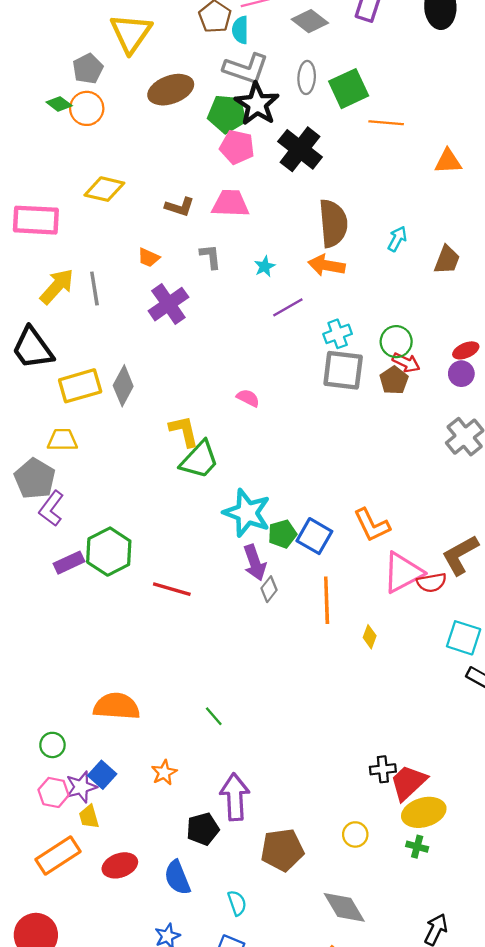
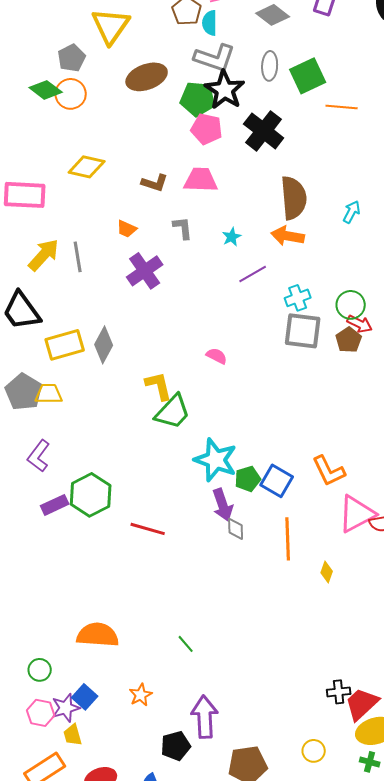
green diamond: (59, 104) -> (46, 90), size x1.4
gray pentagon: (35, 479) -> (24, 392), moved
gray diamond: (269, 589) -> (236, 529), turned -40

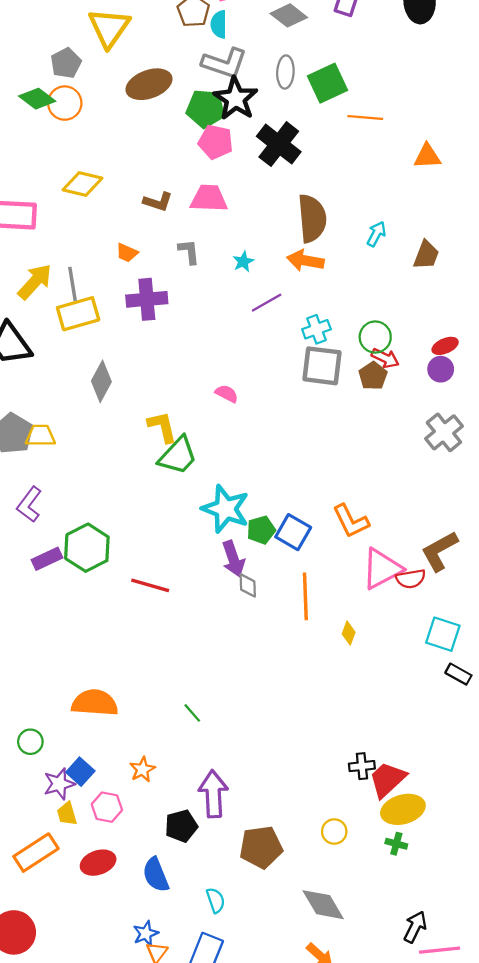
purple cross: (145, 271) -> (147, 299), turned 30
yellow rectangle: (65, 345) -> (78, 314), moved
pink hexagon: (41, 713) -> (107, 807), moved

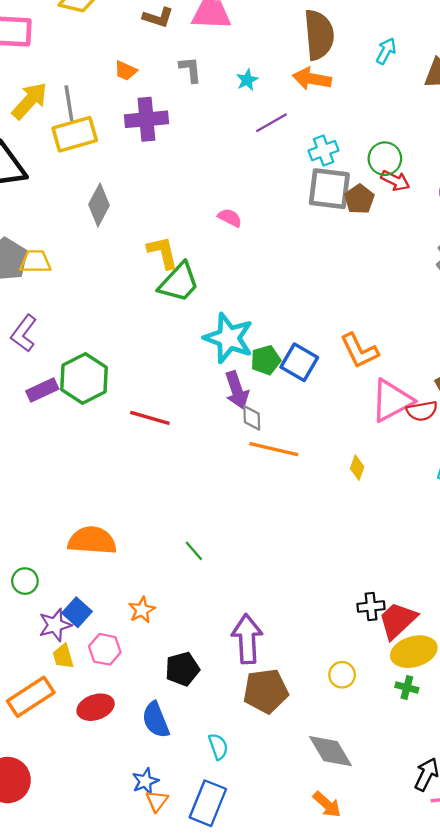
brown pentagon: (373, 376) -> (359, 199), moved
orange line: (305, 596) -> (274, 449), moved, turned -75
purple arrow: (213, 794) -> (247, 639), moved

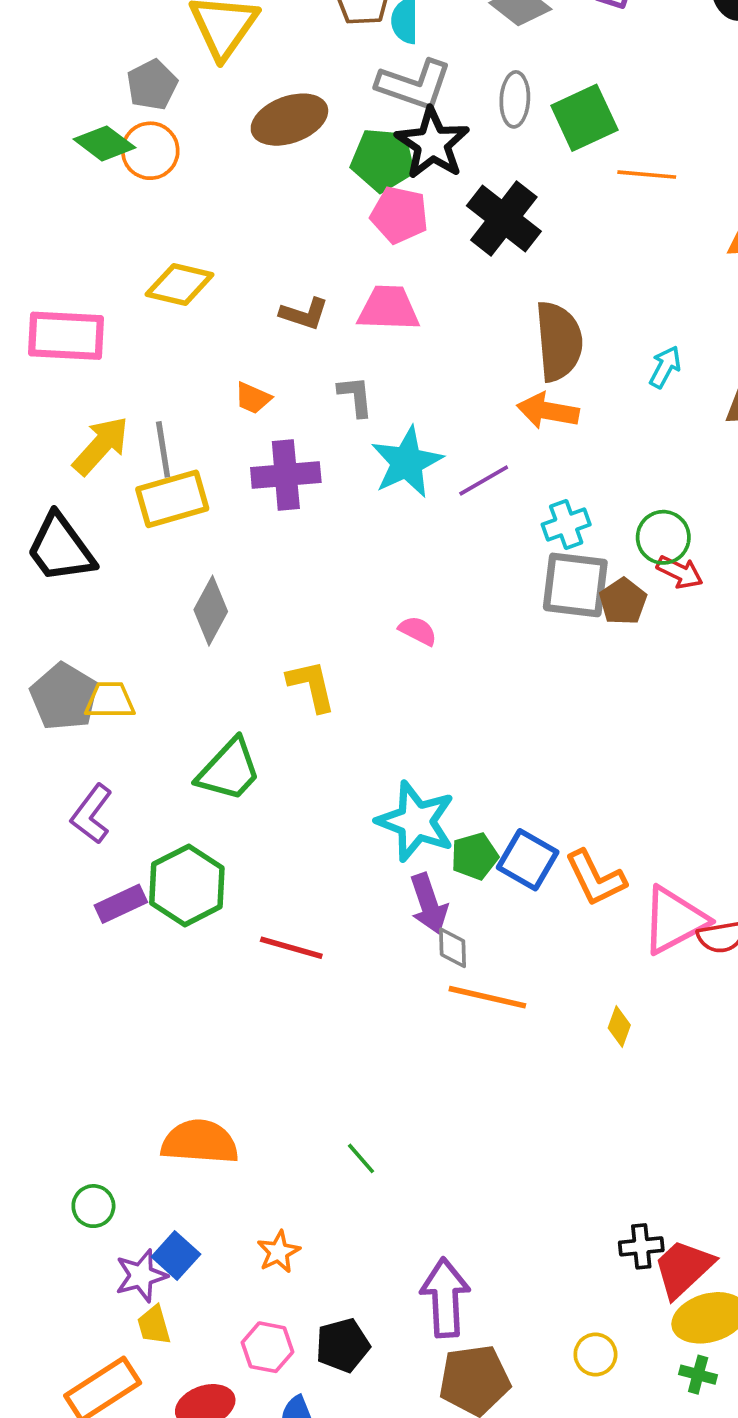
cyan star: (247, 80) -> (407, 462), moved, size x2.0
green trapezoid: (179, 282) -> (229, 770), moved
orange L-shape: (359, 351) -> (595, 878), moved
pink hexagon: (105, 649) -> (267, 1347), moved

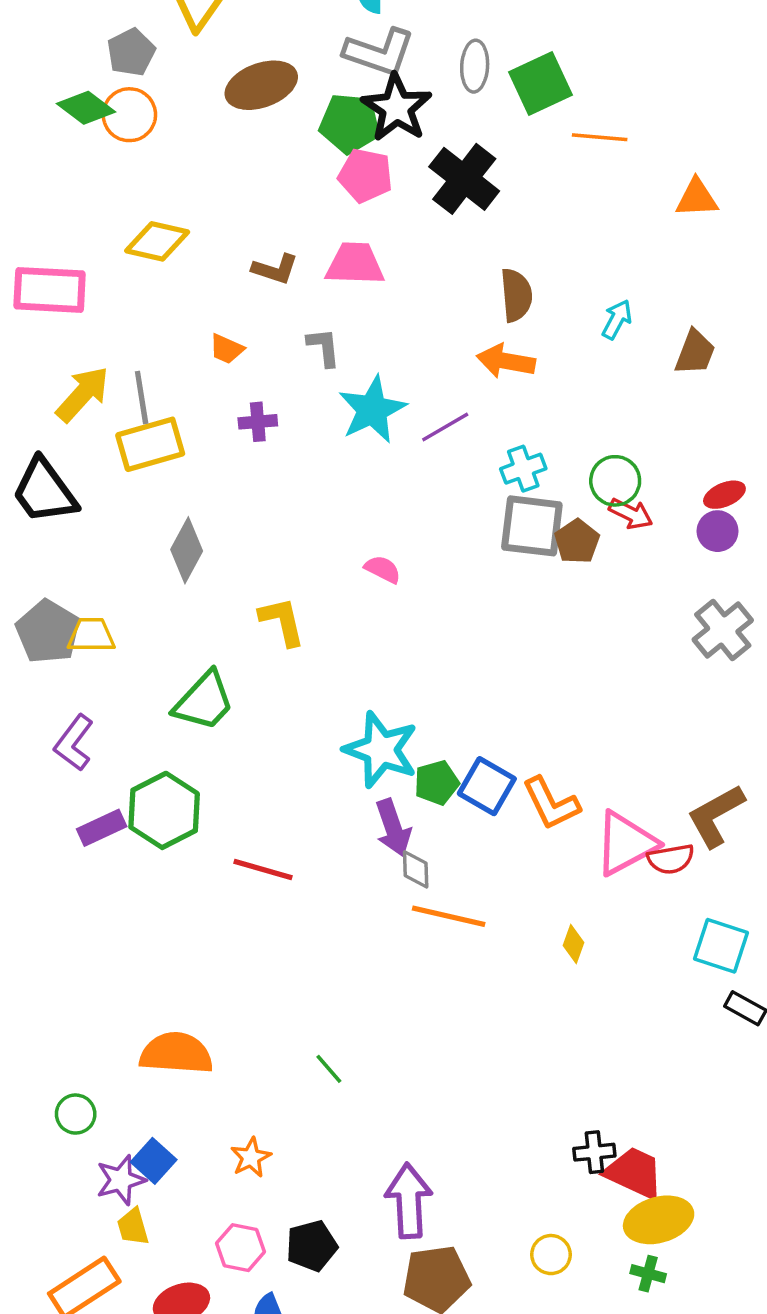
brown semicircle: (559, 341) -> (516, 295), size x0.7
purple cross: (286, 475) -> (258, 422), size x0.6
red trapezoid: (683, 1268) -> (634, 1173), turned 68

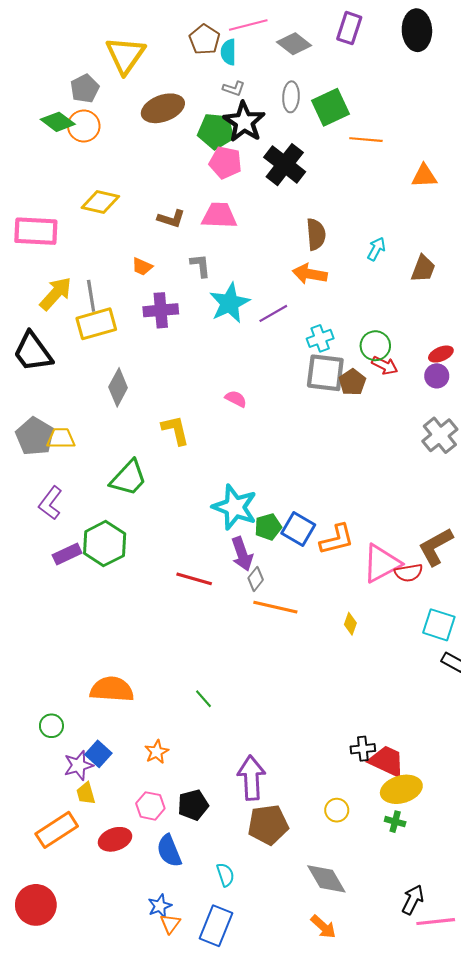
gray L-shape: (379, 52) -> (234, 89), size x0.5
purple cross: (258, 422) -> (161, 310), size x1.5
orange L-shape: (551, 803) -> (337, 539), turned -78
red line: (263, 869) -> (194, 579), moved
gray diamond: (416, 869) -> (256, 579), turned 40

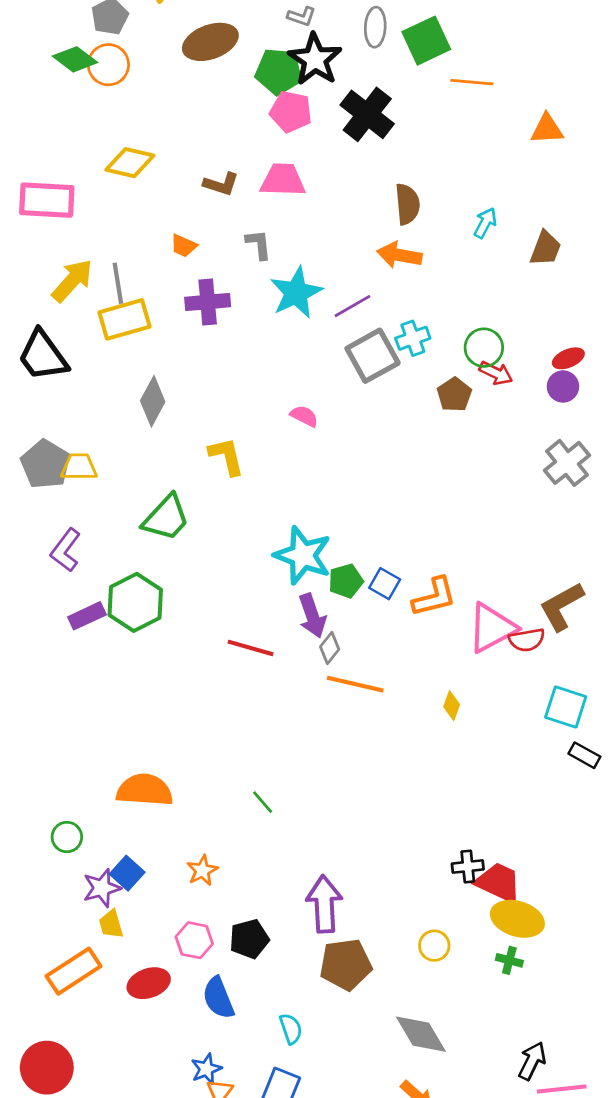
gray square: (325, 373) -> (373, 356), moved, turned -36
blue square: (298, 529) -> (385, 584), size x0.7
yellow ellipse: (401, 789) -> (517, 919), turned 33

